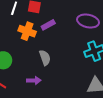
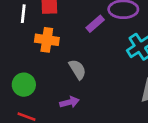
purple rectangle: (48, 25) -> (95, 24), moved

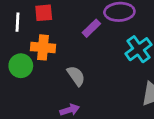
green circle: (24, 85) -> (21, 66), moved

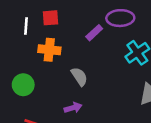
green circle: (21, 66) -> (23, 85), moved

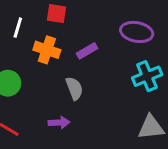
white line: (26, 26) -> (18, 28), moved
purple rectangle: (94, 33) -> (87, 51), moved

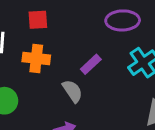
purple rectangle: (87, 51) -> (91, 64), moved

